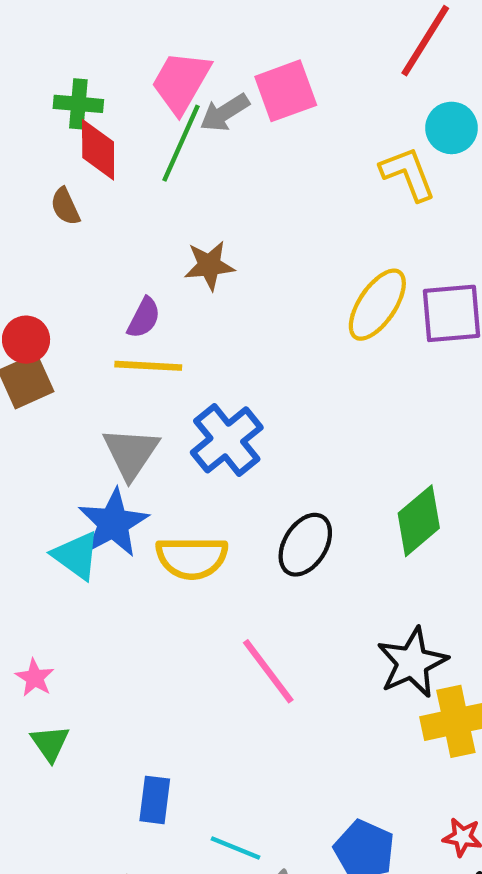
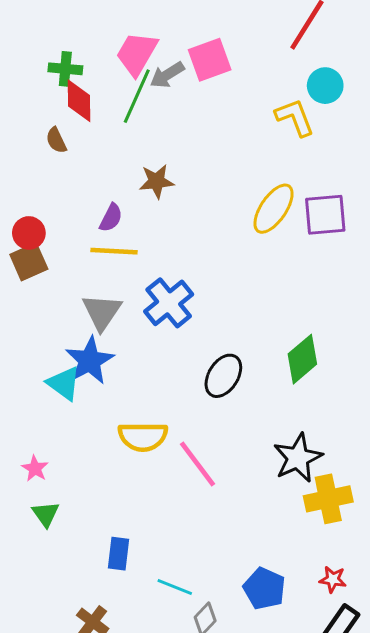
yellow semicircle: (192, 558) -> (143, 437), moved

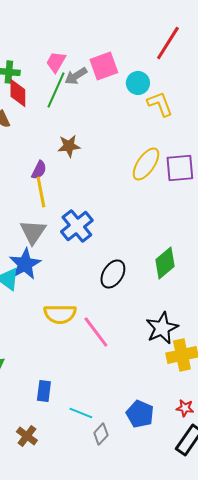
pink trapezoid: (137, 54) -> (56, 62), size x0.7
cyan circle: (325, 86) -> (138, 83), moved
yellow line: (114, 251) -> (41, 192), turned 76

